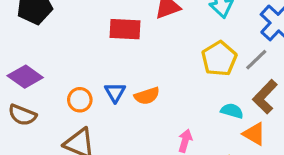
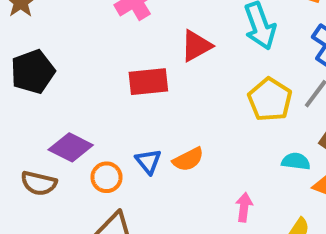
purple diamond: (25, 77) -> (71, 147), moved
brown semicircle: (22, 115) -> (39, 183), moved

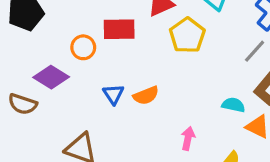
yellow pentagon: (270, 100) -> (187, 35), moved
orange circle: (107, 177) -> (83, 47), moved

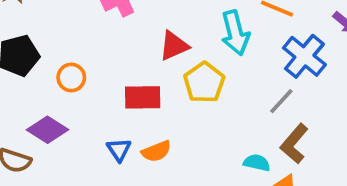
red rectangle: (119, 29) -> (143, 97), moved
orange circle: (83, 47) -> (71, 77), moved

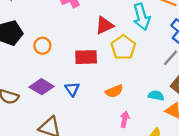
purple diamond: (48, 130) -> (42, 87), moved
orange semicircle: (156, 151) -> (114, 91), moved

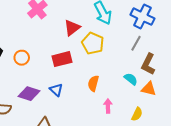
orange semicircle: (114, 91) -> (93, 83), turned 140
cyan semicircle: (156, 96) -> (131, 79), turned 40

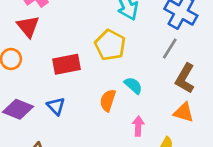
red triangle: (72, 28) -> (28, 26), moved, turned -36
cyan semicircle: (131, 79) -> (133, 85), moved
pink arrow: (108, 106) -> (138, 126), moved

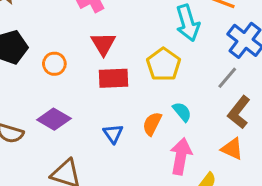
red triangle: (28, 26) -> (103, 44), moved
blue triangle: (56, 106) -> (113, 134), moved
pink arrow: (138, 126) -> (181, 156), size x1.6

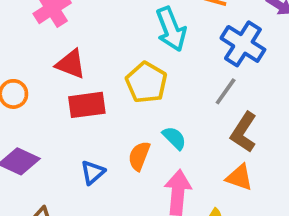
red triangle: (103, 44) -> (71, 64), turned -32
blue triangle: (113, 134) -> (93, 172), turned 30

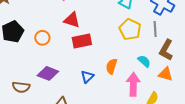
yellow pentagon: (146, 82) -> (130, 29), moved
gray line: (226, 91) -> (155, 29), turned -35
cyan semicircle: (174, 138) -> (144, 61), moved

